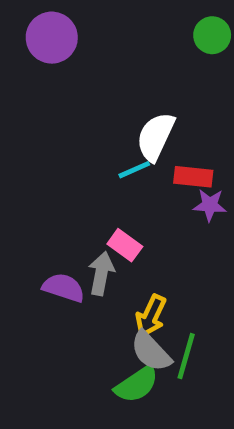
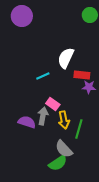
cyan line: (134, 170) -> (43, 76), moved
yellow arrow: (151, 316) -> (64, 120), moved, turned -36
green line: (186, 356) -> (79, 129), moved

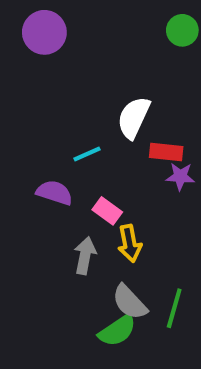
gray arrow: (43, 116) -> (85, 256), moved
purple semicircle: (27, 122) -> (55, 193), moved
green line: (79, 129) -> (174, 308), moved

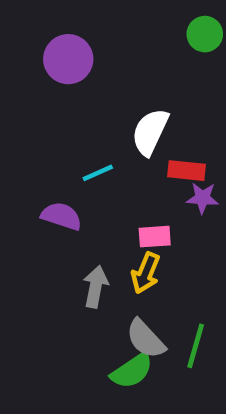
purple circle: (44, 32) -> (68, 59), moved
pink rectangle: (107, 211) -> (155, 237), moved, turned -40
yellow arrow: (130, 243) -> (146, 273), turned 33

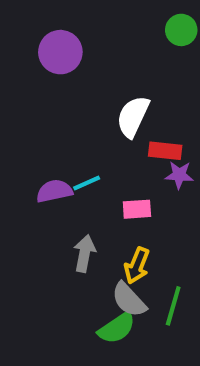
cyan line: (98, 173) -> (87, 183), moved
purple semicircle: (61, 216) -> (54, 191), turned -30
yellow arrow: (146, 273) -> (137, 266), moved

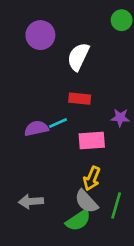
white semicircle: (133, 117) -> (78, 57), moved
red rectangle: (165, 151) -> (80, 99), moved
pink rectangle: (137, 209) -> (92, 141), size x1.4
gray arrow: (85, 253) -> (31, 201), moved, turned -105

